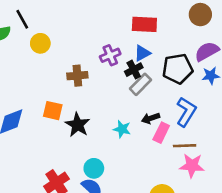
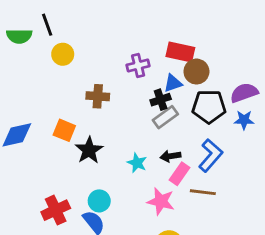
brown circle: (200, 15) -> (196, 72), moved
purple cross: (110, 55) -> (138, 65), moved
pink star: (192, 166) -> (161, 201), moved

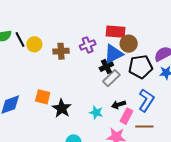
black line: (47, 25) -> (20, 39), moved
blue triangle: (173, 83) -> (113, 54), size x1.5
brown cross: (98, 96) -> (61, 51), moved

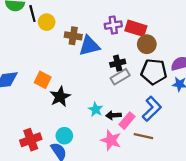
purple cross: (88, 45) -> (113, 25), moved
blue triangle: (113, 54) -> (89, 46), moved
black arrow: (119, 105) -> (113, 115), moved

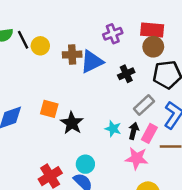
red rectangle: (136, 28) -> (152, 30), moved
gray rectangle: (120, 77) -> (144, 105), moved
black arrow: (113, 115) -> (134, 131), turned 120

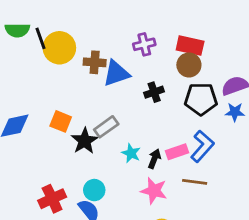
yellow circle: (40, 46) -> (59, 48), size x1.5
gray rectangle: (144, 105) -> (106, 127), moved
pink rectangle: (149, 133) -> (177, 152), moved, turned 36

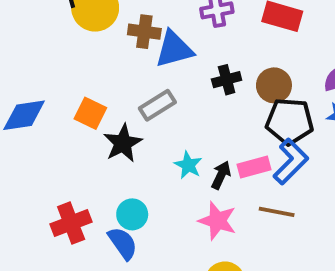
brown circle: (189, 65) -> (274, 85), moved
black pentagon: (201, 99) -> (290, 121), moved
gray rectangle: (106, 127) -> (157, 105), moved

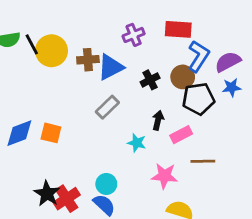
orange square: (90, 113) -> (51, 133), moved
black star: (123, 143) -> (47, 194), moved
blue L-shape: (291, 161) -> (199, 56), moved
black arrow: (221, 175) -> (158, 120), moved

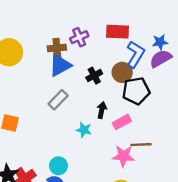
brown cross: (88, 60) -> (57, 48), moved
blue star: (232, 87) -> (160, 42), moved
pink star: (164, 176) -> (123, 156), moved

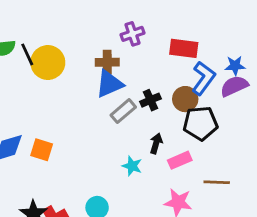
purple cross: (79, 37) -> (133, 34), moved
gray rectangle: (58, 100) -> (123, 111), moved
brown line: (141, 145) -> (217, 182), moved

